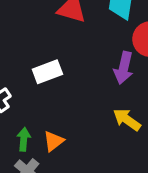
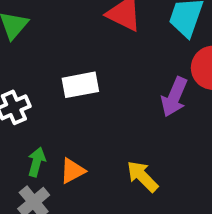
yellow arrow: (127, 120) -> (142, 176), moved

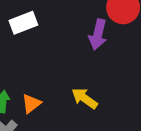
white rectangle: (80, 85) -> (23, 23), moved

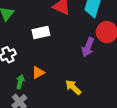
orange triangle: (31, 103) -> (38, 73), moved

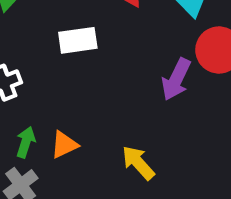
orange triangle: (38, 73) -> (64, 145), moved

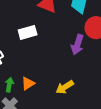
yellow arrow: (138, 163) -> (65, 87), turned -72

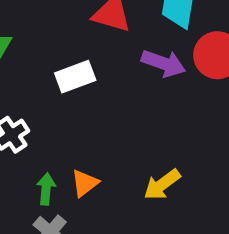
purple arrow: (77, 45) -> (163, 63), moved, turned -84

